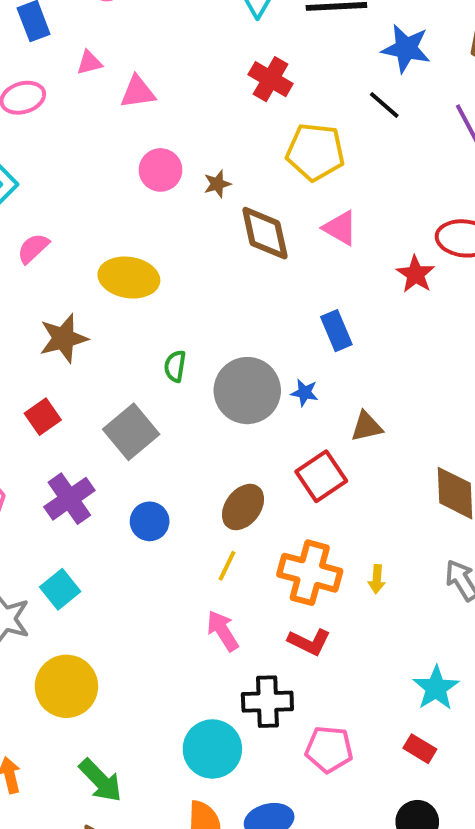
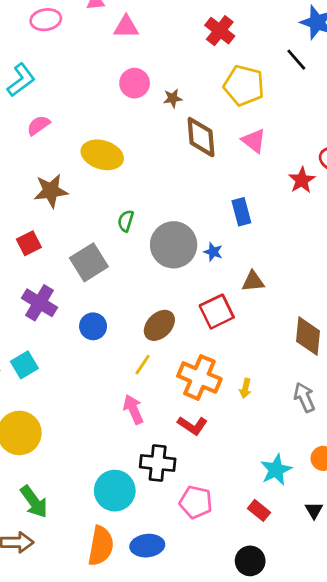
purple cross: (69, 499) -> (39, 303), turned -32

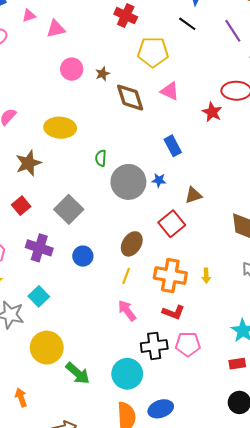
green semicircle: (126, 221) -> (101, 158), moved
green arrow: (34, 502) -> (78, 373), moved
pink pentagon: (196, 502) -> (188, 344), moved
red rectangle: (259, 510) -> (237, 364), turned -35

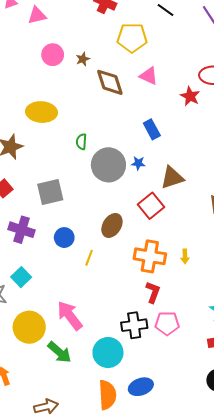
brown triangle: (193, 195) -> (172, 178), size x1.4
gray square: (69, 209) -> (50, 192), turned 32
yellow line: (126, 276) -> (89, 258), moved
pink arrow: (127, 311) -> (70, 316), moved, size x1.4
red L-shape: (173, 312) -> (153, 292), turned -90

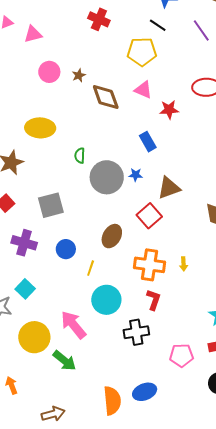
yellow pentagon: (132, 38) -> (142, 52), moved
red star: (190, 96) -> (169, 110), moved, turned -30
pink pentagon: (167, 323) -> (182, 355), moved
cyan circle: (108, 353) -> (106, 300), moved

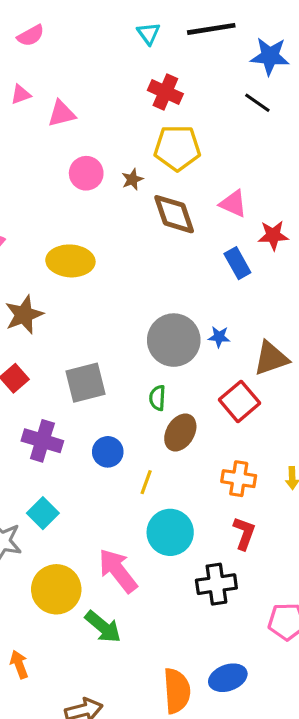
yellow pentagon: (142, 52) -> (177, 148), moved
blue rectangle: (148, 142) -> (237, 263), moved
green semicircle: (80, 156) -> (157, 398), moved
orange cross: (150, 265) -> (239, 479), size x0.7

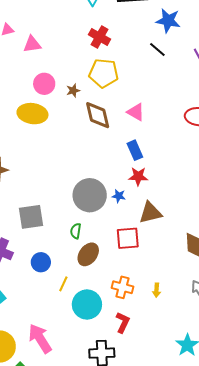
red star: (273, 235) -> (138, 176), moved
yellow ellipse: (70, 261) -> (32, 114), moved
red square: (239, 401) -> (128, 238), turned 30
cyan circle: (170, 532) -> (87, 305), moved

